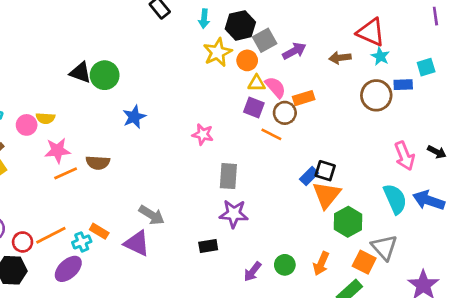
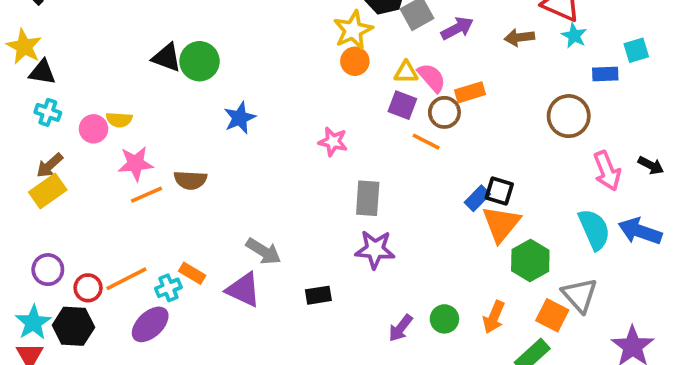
orange circle: (247, 60) -> (355, 61), moved
brown circle: (376, 95) -> (569, 116), moved
black rectangle: (208, 246) -> (318, 295), moved

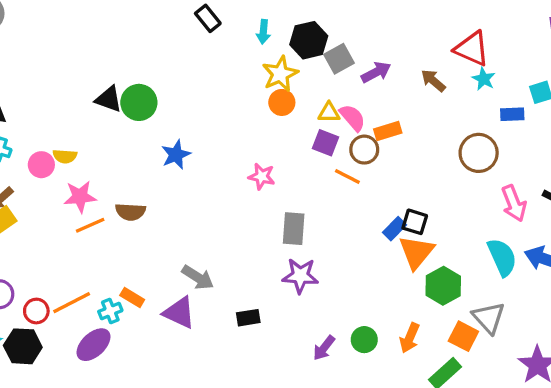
brown arrow: (519, 37) -> (433, 81), turned 48

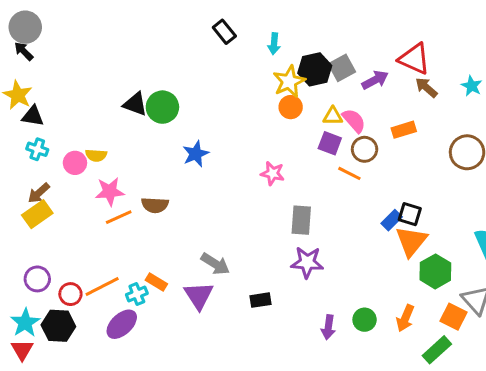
black hexagon: (309, 40) -> (315, 69), moved
red triangle: (472, 49) -> (414, 59), moved
orange rectangle: (388, 131) -> (404, 130), moved
purple triangle: (179, 313) -> (199, 296), turned 32
purple arrow: (324, 348) -> (328, 327), turned -30

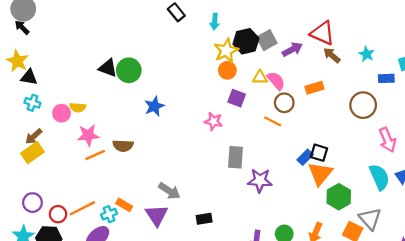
purple square: (330, 143) -> (237, 98), moved
purple star: (307, 262) -> (260, 181), moved

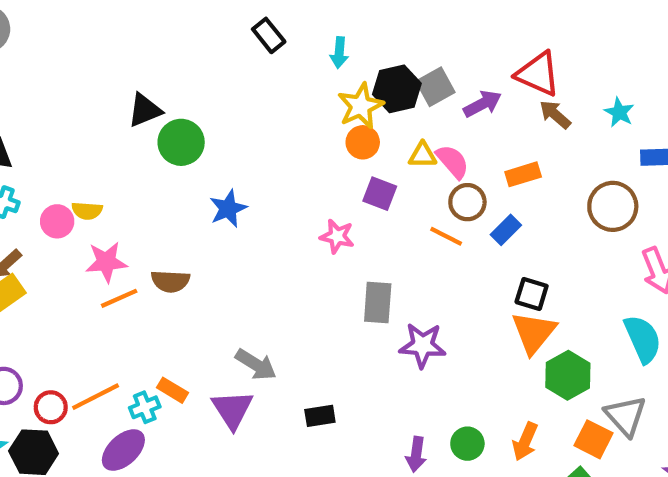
black triangle: (108, 68) -> (145, 110), moved, turned -42
blue rectangle: (305, 157) -> (506, 230), moved

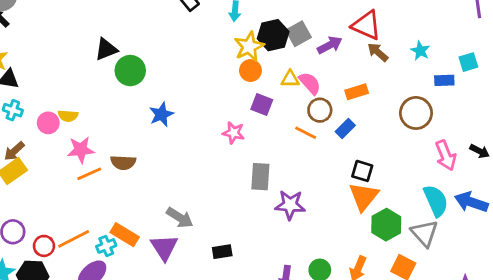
orange rectangle: (173, 390) -> (125, 235), size x1.4
gray triangle: (626, 416) -> (424, 233), moved

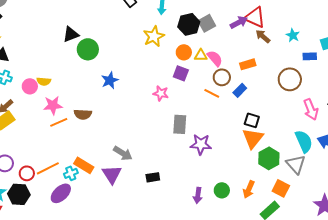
purple arrow: (330, 45) -> (239, 22), moved
yellow star: (249, 46) -> (154, 36), moved
orange circle: (250, 71) -> (184, 52), moved

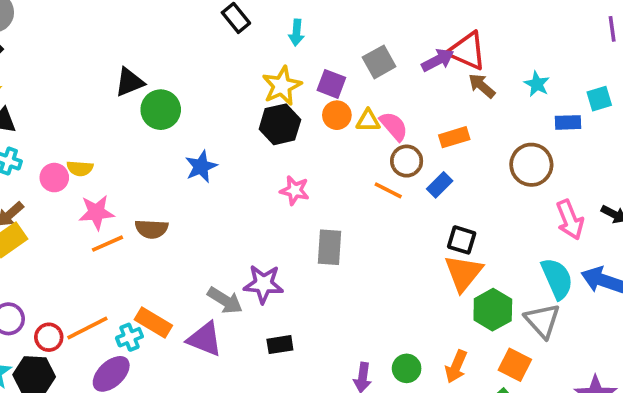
black hexagon: (189, 24) -> (280, 124), moved
purple square: (181, 73) -> (331, 84), moved
purple star: (201, 144) -> (263, 284), moved
purple triangle: (112, 174) -> (205, 339), turned -35

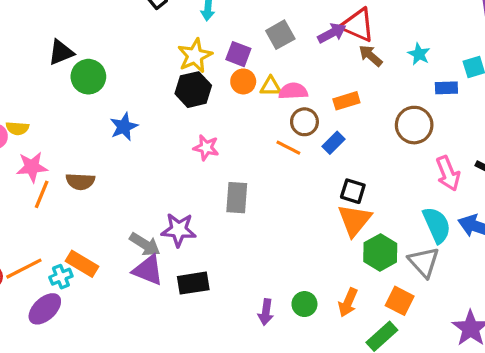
pink semicircle: (394, 126) -> (293, 91), turned -52
orange line: (107, 244) -> (42, 194), turned -44
purple triangle: (205, 339) -> (148, 270), moved
black rectangle: (280, 345) -> (193, 283), size x1.4

